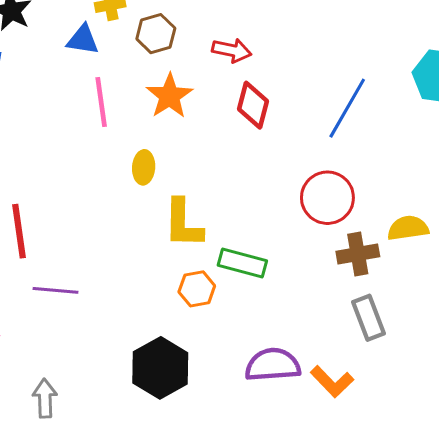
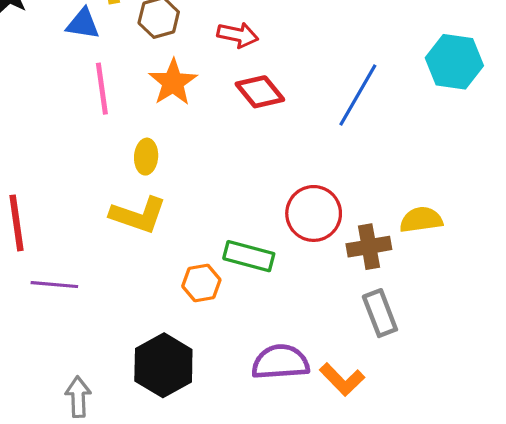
red diamond: (253, 105) -> (260, 92), turned -54
red circle: (327, 198) -> (314, 213), moved
yellow L-shape: (183, 224) -> (138, 215), moved, turned -72
gray arrow: (45, 398) -> (78, 397), moved

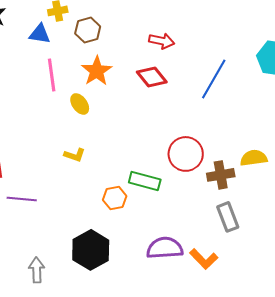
red arrow: (238, 35) -> (162, 41), moved
yellow ellipse: (146, 157) -> (80, 104), moved, turned -40
yellow L-shape: (138, 215) -> (75, 155), size x0.6

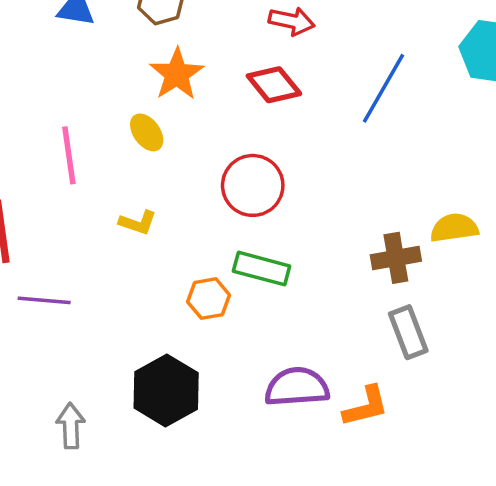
pink line: (52, 75) -> (69, 155), moved
red circle: (186, 154) -> (253, 185), moved
orange L-shape: (204, 259) -> (366, 406), turned -60

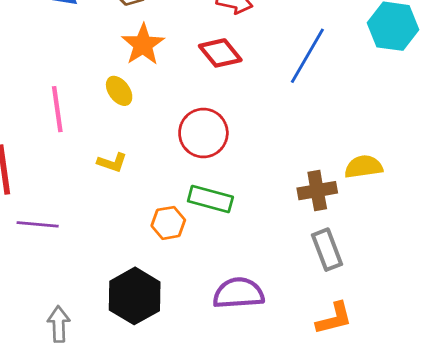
orange L-shape: (366, 406) -> (334, 318), moved

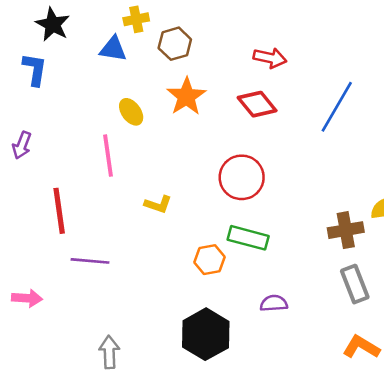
yellow ellipse: (119, 91) -> (131, 112), moved
purple semicircle: (239, 293) -> (274, 303), moved, size x0.6
black hexagon: (135, 296) -> (206, 334), moved
orange L-shape: (334, 318) -> (361, 347), turned -135

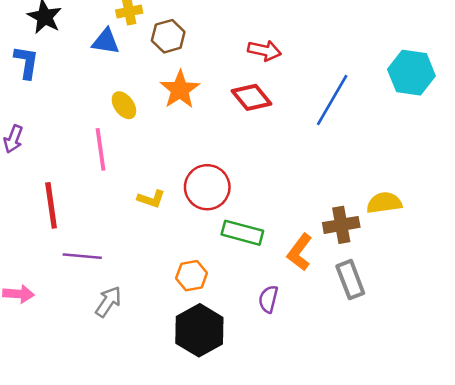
red circle: (242, 177) -> (207, 187), moved
orange hexagon: (210, 260) -> (192, 276), moved
purple semicircle: (274, 303) -> (268, 299), turned -72
orange L-shape: (361, 347) -> (300, 252), moved, turned -84
gray arrow: (109, 352) -> (108, 302), moved, turned 36

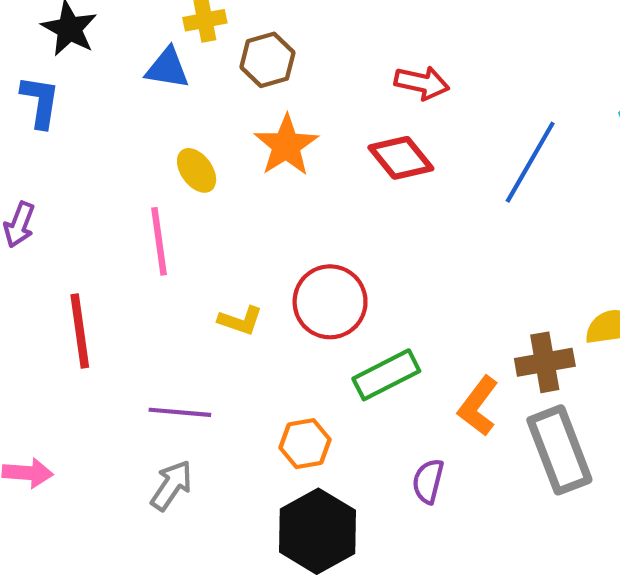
green rectangle: (242, 233) -> (386, 375), turned -42
purple line: (82, 256) -> (180, 412), moved
gray rectangle: (350, 280) -> (559, 450), size x1.4

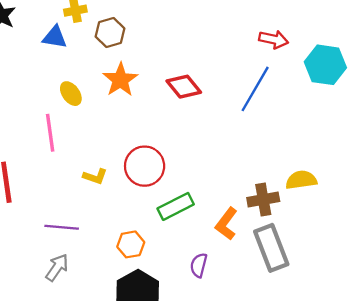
red arrow: (422, 83) -> (274, 39), moved

